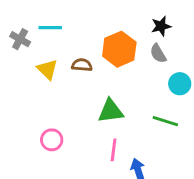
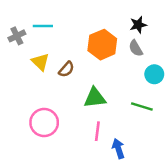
gray cross: (20, 39) -> (17, 36), turned 35
brown semicircle: (82, 65) -> (66, 69), moved, turned 126
pink circle: (52, 140) -> (44, 123), size x1.5

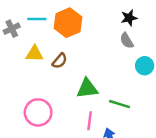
orange hexagon: (102, 45) -> (68, 23), moved
yellow triangle: (40, 62) -> (34, 54), turned -42
green line: (142, 106) -> (119, 104), moved

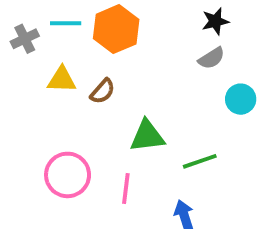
gray semicircle: (127, 41) -> (211, 58), turned -91
green line: (119, 104) -> (200, 161), turned -36
pink line: (90, 121) -> (126, 189), moved

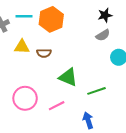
brown semicircle: (103, 91) -> (44, 53), turned 48
green triangle: (147, 136) -> (68, 77), turned 30
pink line: (126, 189) -> (57, 106), turned 56

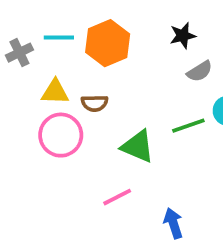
black star: (105, 15) -> (183, 36), moved
green line: (97, 91) -> (188, 126), moved
pink circle: (25, 98) -> (61, 135), moved

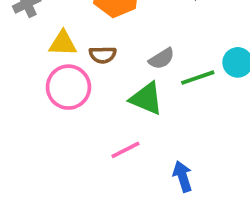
gray semicircle: (200, 71) -> (162, 59), moved

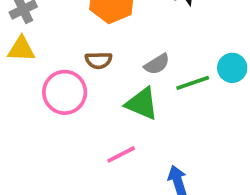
yellow triangle: (63, 43) -> (21, 49), moved

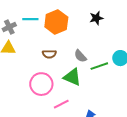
gray semicircle: (157, 64) -> (80, 56), turned 80
pink circle: (65, 92) -> (41, 84), moved

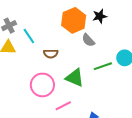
cyan line: (30, 19) -> (29, 36), moved, turned 56
orange hexagon: (56, 22) -> (74, 20), moved
gray semicircle: (80, 56) -> (88, 40), moved

